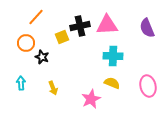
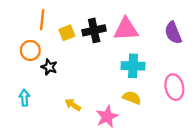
orange line: (36, 17) -> (42, 20), turned -36
yellow square: (62, 37) -> (67, 33), moved
pink ellipse: (148, 86) -> (174, 87), moved
yellow arrow: (53, 88) -> (73, 105), moved, turned 144

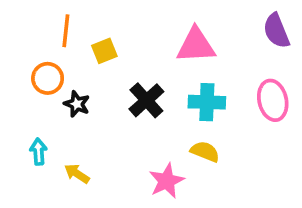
black cross: (94, 30) -> (146, 100), moved, turned -30
purple semicircle: (173, 33) -> (276, 31), moved
pink ellipse: (174, 87) -> (273, 100), moved
yellow arrow: (73, 105) -> (77, 174), moved

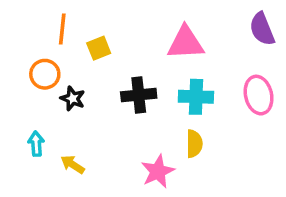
black cross: (146, 100) -> (139, 95), turned 36
yellow semicircle: (205, 152) -> (194, 144), turned 68

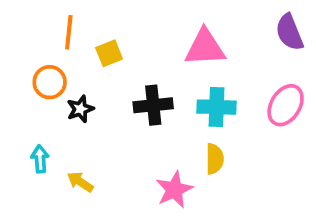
pink ellipse: (259, 95) -> (286, 105), turned 45
black star: (73, 98) -> (80, 109), turned 30

